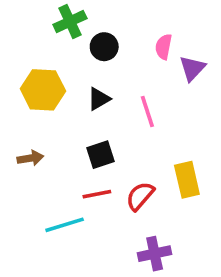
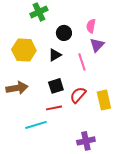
black circle: (104, 47) -> (64, 33), moved
purple triangle: (192, 68) -> (97, 45), moved
brown arrow: (30, 158) -> (17, 88), size x1.5
red semicircle: (140, 196) -> (78, 95), moved

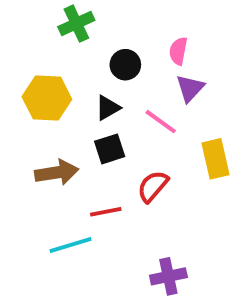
pink line: (82, 62) -> (161, 122), turned -36
black square: (56, 86) -> (110, 149), moved
brown arrow: (17, 88) -> (57, 173), moved
yellow rectangle: (104, 100) -> (216, 159), moved

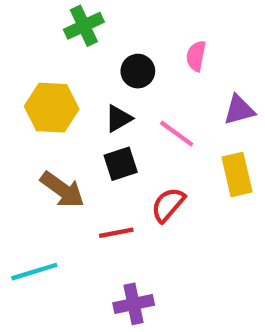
purple triangle: (190, 88) -> (239, 110), moved, turned 32
brown arrow: (57, 173) -> (62, 190), turned 45
cyan line: (70, 245) -> (34, 272), moved
purple cross: (168, 276) -> (134, 304), moved

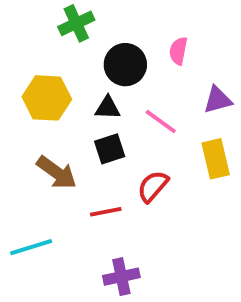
black circle: (138, 71) -> (125, 65), size x1.4
black triangle: (118, 118) -> (108, 108), turned 32

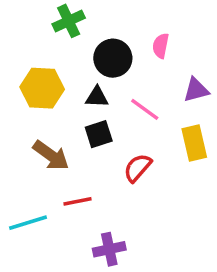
red line: (106, 212) -> (77, 201), moved

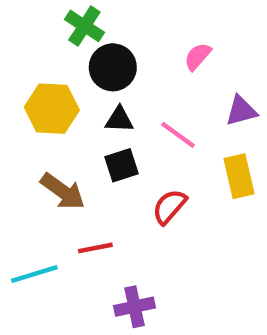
green cross: (69, 21) -> (84, 26), turned -32
pink semicircle: (161, 46) -> (198, 56), turned 30
black circle: (113, 58) -> (113, 67), moved

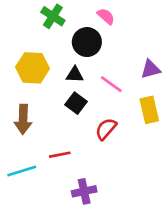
pink semicircle: (198, 56) -> (106, 16), moved, turned 90
black circle: (113, 67) -> (87, 42), moved
black square: (121, 165) -> (76, 103), turned -35
brown arrow: (63, 191) -> (23, 119), moved, turned 56

